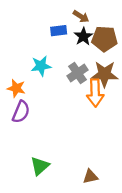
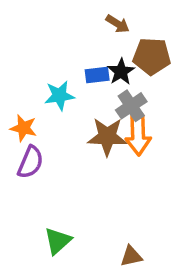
blue rectangle: (59, 31) -> (97, 75), moved
black star: (83, 36) -> (121, 72), moved
gray cross: (77, 73) -> (131, 106), moved
brown star: (105, 74) -> (107, 137), moved

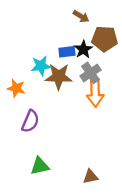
brown star: (107, 137) -> (59, 76), moved
purple semicircle: (30, 162) -> (30, 121), moved
green triangle: (58, 241) -> (40, 166), turned 30

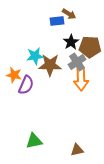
brown pentagon: (105, 39) -> (90, 47), moved
blue rectangle: (67, 52) -> (57, 21), moved
purple semicircle: (30, 121) -> (26, 85), moved

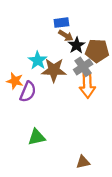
brown arrow: (69, 14) -> (66, 36), moved
cyan star: (35, 56) -> (38, 60), turned -30
green triangle: (34, 141) -> (37, 137), moved

